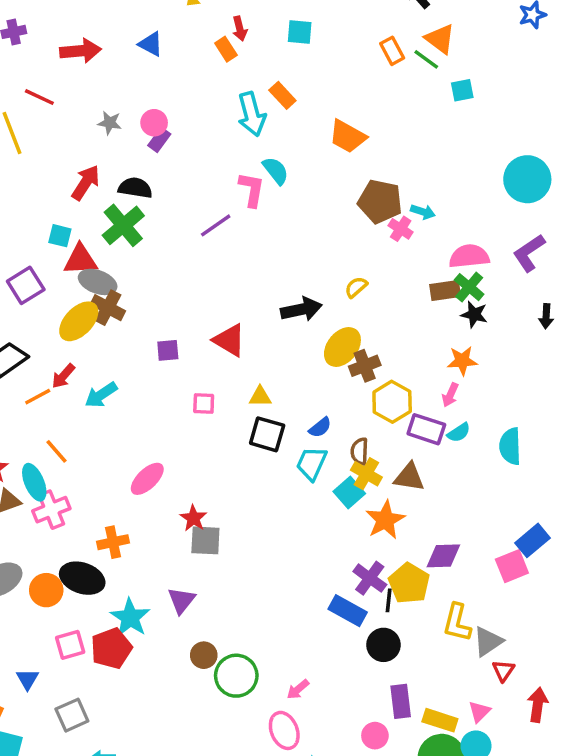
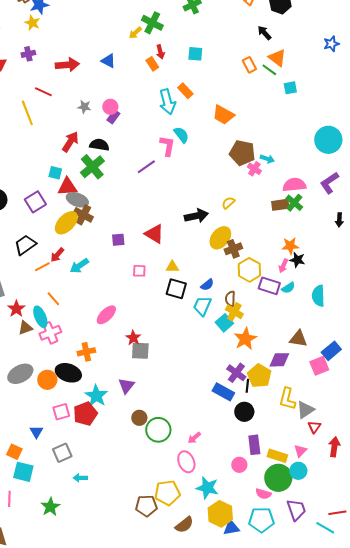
black star: (474, 314) -> (297, 260), moved
brown triangle: (409, 477) -> (298, 339), moved

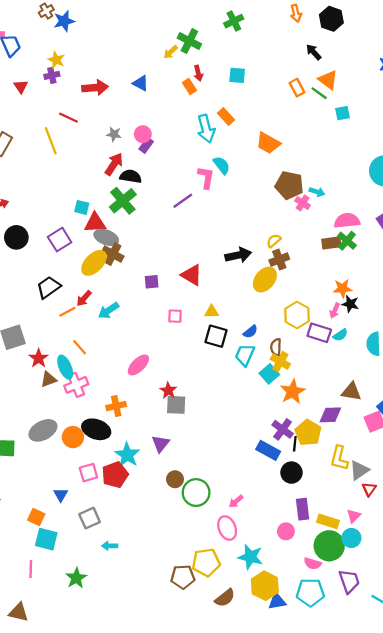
yellow star: (32, 23) -> (56, 60), moved
red arrow: (70, 142) -> (114, 164), moved
brown cross: (233, 249) -> (279, 260), moved

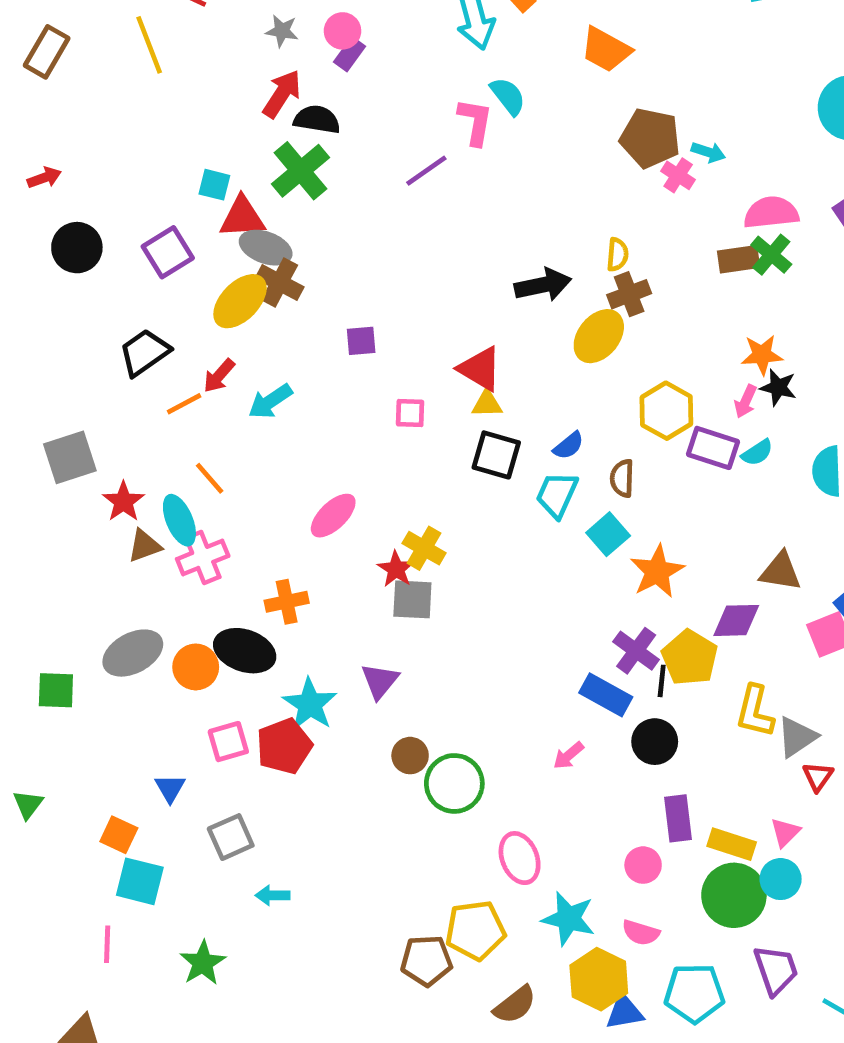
yellow semicircle: (274, 241) -> (617, 255), turned 136
red triangle: (192, 275) -> (480, 369), moved
yellow cross: (280, 362) -> (424, 548), moved
pink arrow: (236, 501) -> (569, 756), moved
pink semicircle: (313, 564) -> (641, 933), moved

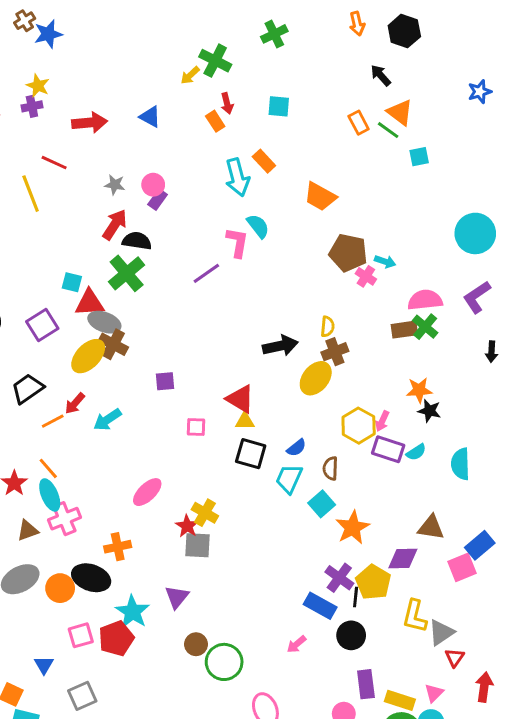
pink arrow: (746, 401) -> (382, 421), moved
orange line: (210, 478) -> (48, 468), moved
brown triangle: (144, 546) -> (28, 530), moved

